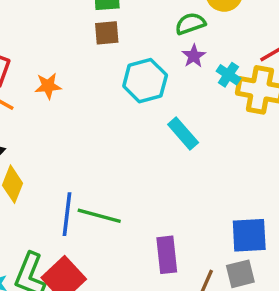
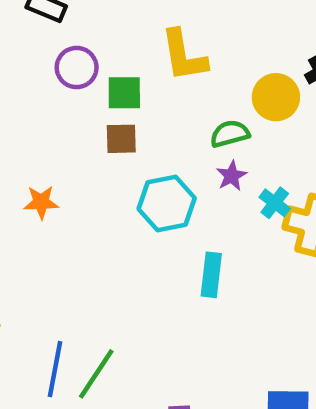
cyan rectangle: (183, 133) -> (211, 275), turned 44
green line: (99, 216) -> (96, 374), turned -75

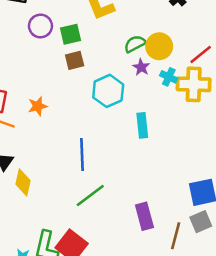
yellow circle: (276, 97) -> (159, 46), moved
blue line: (55, 369) -> (82, 155), moved
green line: (96, 374) -> (90, 195), turned 32

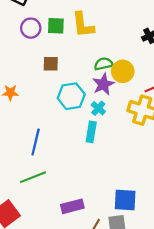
green square: (70, 34) -> (56, 26), moved
purple star: (141, 67) -> (103, 84), size x1.5
cyan cross: (169, 77) -> (98, 108), moved
purple rectangle: (144, 216) -> (72, 206), turned 75

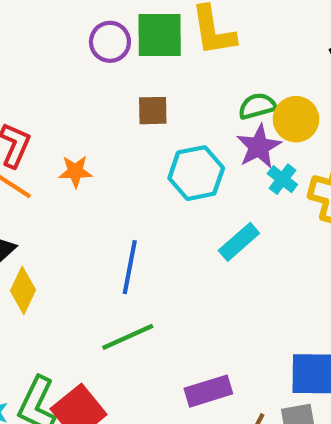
green square: (56, 26) -> (160, 35), size x1.4
cyan cross: (98, 108) -> (282, 179), moved
cyan rectangle: (91, 132) -> (239, 242), turned 42

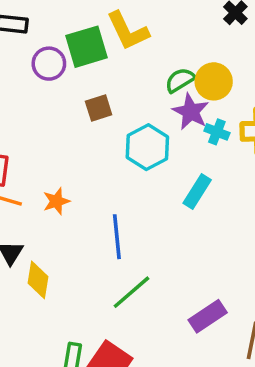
orange star: (75, 171) -> (56, 201), moved

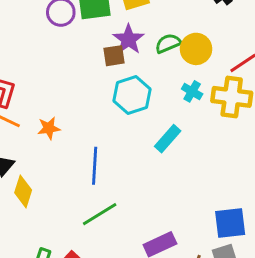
brown square: (99, 108) -> (114, 56), moved
purple star: (191, 112) -> (128, 39), moved

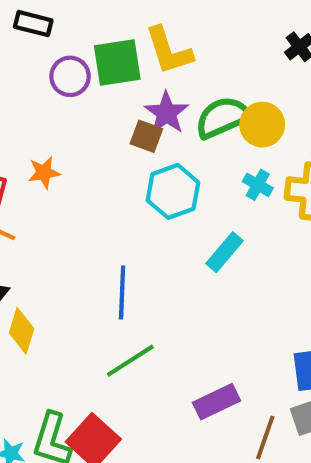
green semicircle: (168, 43) -> (223, 117), size x1.5
brown square: (114, 56) -> (146, 136), turned 30
orange star: (49, 128) -> (44, 172), moved

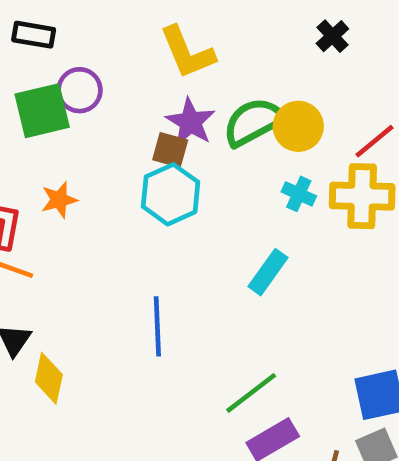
green square: (117, 63) -> (42, 111), moved
cyan hexagon: (173, 191) -> (171, 194), moved
green line: (130, 361) -> (251, 393), moved

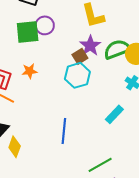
brown square: (170, 150) -> (80, 56), turned 35

